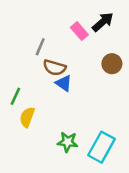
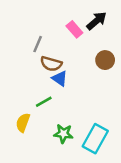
green line: (15, 96) -> (44, 102), moved, turned 35
yellow semicircle: (27, 117) -> (23, 123), moved

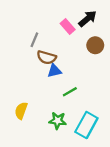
brown circle: (105, 60) -> (95, 45), moved
blue triangle: (60, 78) -> (54, 71), turned -48
green line: (44, 102) -> (70, 92), moved

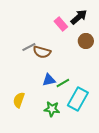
gray line: (34, 40) -> (29, 47), moved, turned 40
blue triangle: (54, 71) -> (49, 80), moved
cyan rectangle: (86, 125) -> (78, 99), moved

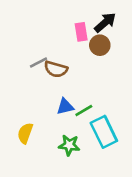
pink rectangle: (61, 24) -> (81, 32), turned 32
brown circle: (86, 41) -> (100, 45), moved
cyan rectangle: (78, 99) -> (104, 132), turned -55

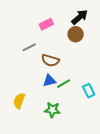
pink rectangle: (81, 32) -> (46, 24), moved, turned 72
brown semicircle: (56, 69) -> (50, 60), moved
cyan rectangle: (104, 132) -> (89, 91), moved, size x0.6

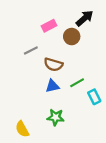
brown circle: (76, 34) -> (72, 37), moved
green line: (63, 84) -> (77, 83), moved
yellow semicircle: (19, 101) -> (22, 129), moved, turned -49

